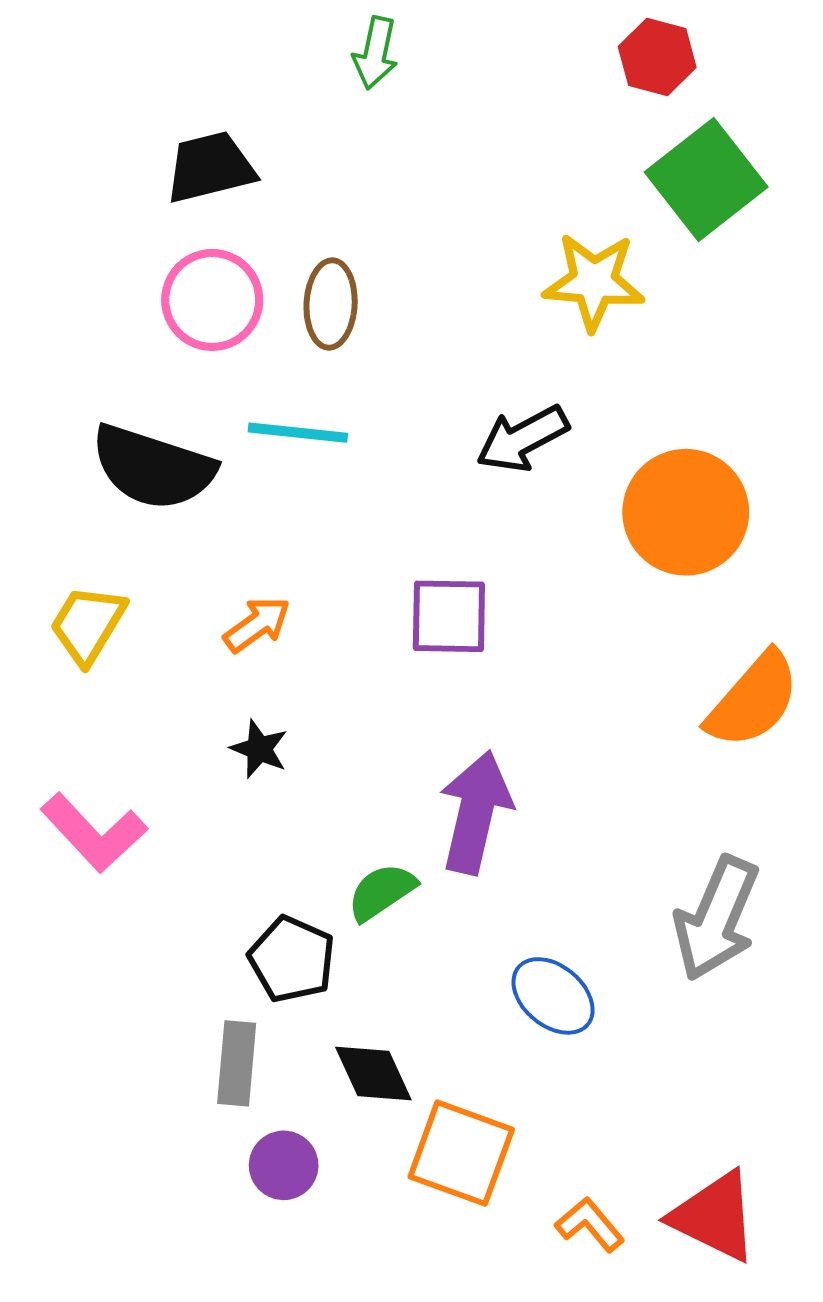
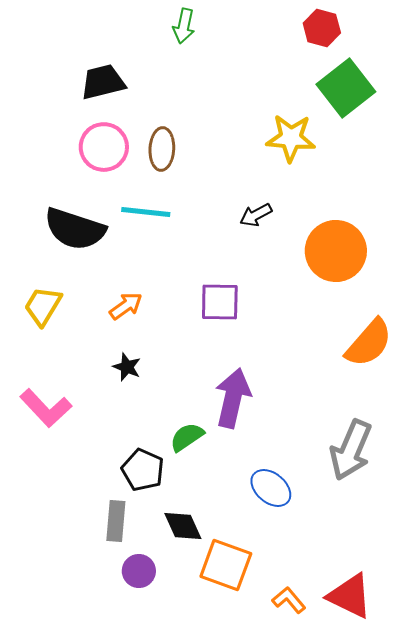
black arrow: (522, 439) -> (256, 215), size x0.7

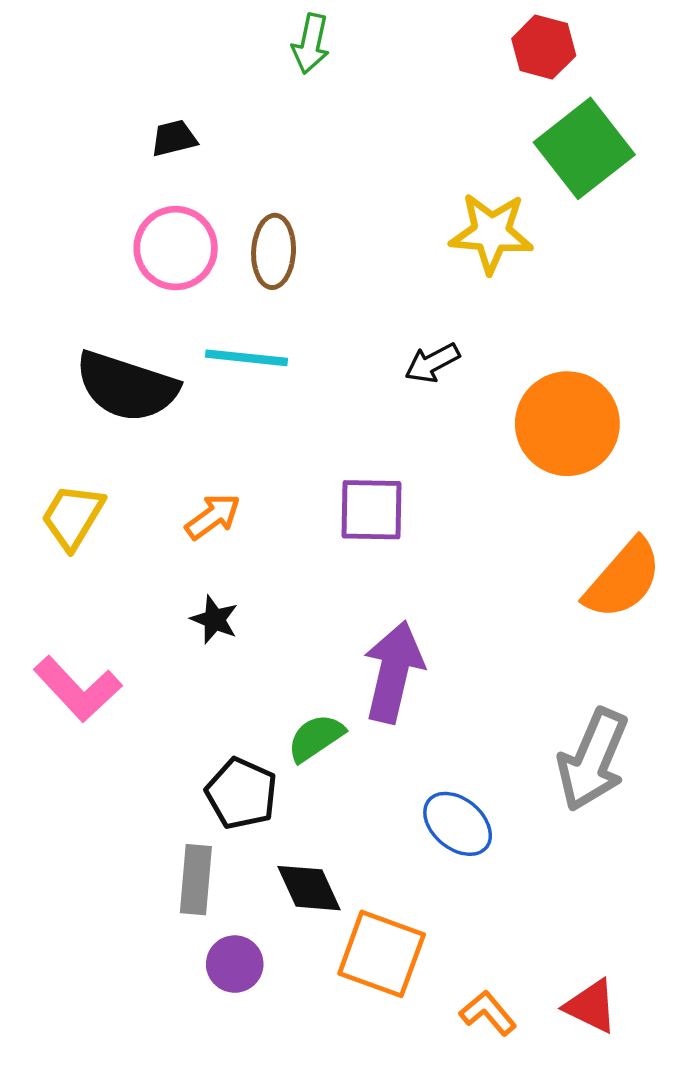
black trapezoid: (103, 82) -> (174, 138), size x0.6
red triangle: (350, 596) -> (591, 1006), size x0.7

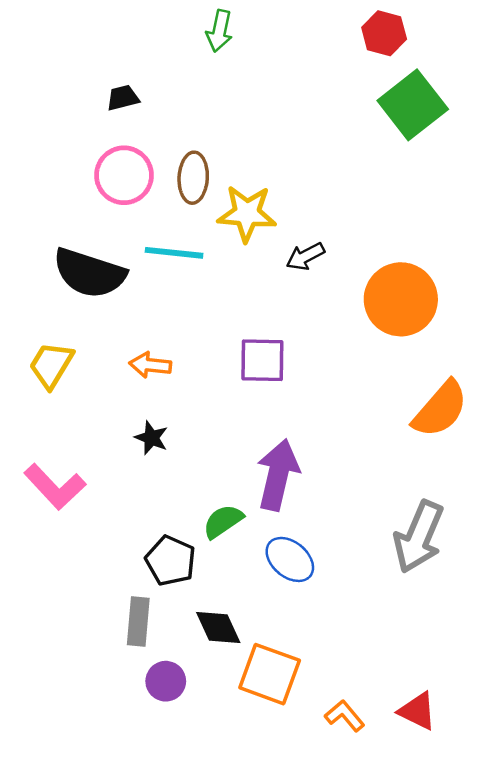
yellow star: (491, 233) -> (247, 213), moved
orange arrow: (213, 517) -> (150, 365), turned -138
blue ellipse: (458, 824) -> (290, 559), moved

